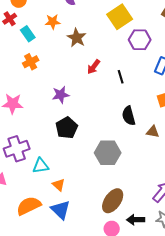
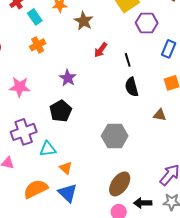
purple star: (61, 95) -> (68, 78), turned -30
black semicircle: (129, 116) -> (132, 87), moved
black pentagon: (67, 128) -> (61, 111), moved

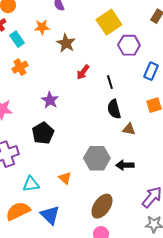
brown triangle: (160, 115) -> (129, 129), moved
cyan triangle: (48, 149) -> (31, 184), moved
orange triangle: (66, 168) -> (65, 178), moved
black arrow: (143, 203) -> (125, 165), moved

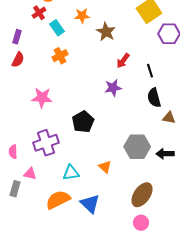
purple star: (50, 100) -> (113, 88), moved, turned 30

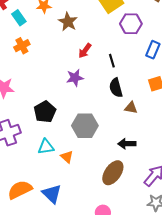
gray hexagon: (137, 147) -> (85, 126), moved
cyan triangle: (71, 173) -> (46, 147), moved
brown ellipse: (142, 195) -> (113, 173), moved

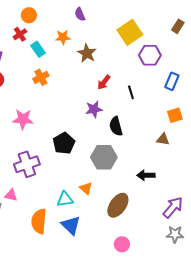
black semicircle: (116, 88) -> (116, 126), moved
brown triangle: (131, 108) -> (163, 139), moved
cyan triangle: (46, 147) -> (65, 199), moved
brown ellipse: (113, 173) -> (118, 205), moved
orange semicircle: (20, 190) -> (39, 221), turned -60

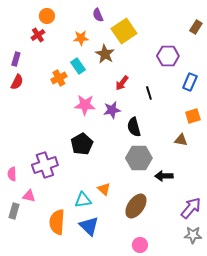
yellow square: (130, 32) -> (124, 31), moved
cyan rectangle: (38, 49) -> (78, 66), moved
pink star: (23, 119) -> (85, 105), moved
gray hexagon: (104, 157) -> (139, 158), moved

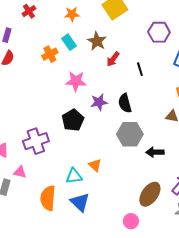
brown star: (105, 54) -> (97, 41), moved
purple star: (112, 110) -> (99, 102), moved
brown ellipse: (136, 206) -> (150, 194), moved

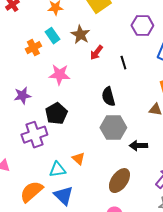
purple star: (99, 102) -> (22, 96), moved
purple cross: (36, 141) -> (34, 135), moved
brown ellipse: (150, 194) -> (119, 181), moved
orange semicircle: (48, 198) -> (31, 192), turned 45

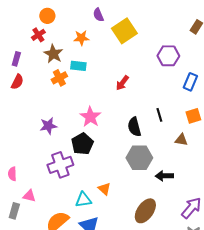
brown star: (80, 35) -> (53, 54), moved
cyan rectangle: (52, 36) -> (78, 66), turned -49
black line: (123, 63) -> (159, 115), moved
pink star: (59, 75) -> (90, 117), moved, turned 30

